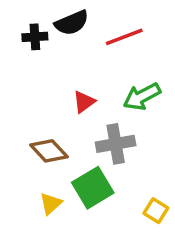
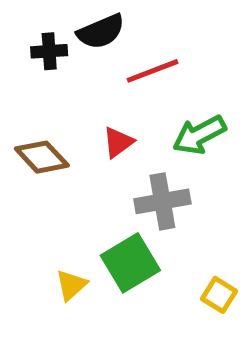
red line: (124, 37) -> (153, 71), moved
brown diamond: (49, 151) -> (42, 157), moved

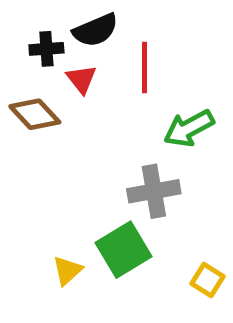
red line: (153, 71) -> (145, 68), turned -69
red triangle: (118, 142) -> (81, 79), moved, turned -32
brown diamond: (42, 157) -> (35, 114), moved

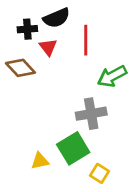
yellow triangle: (67, 271) -> (40, 161), turned 30
yellow square: (208, 280) -> (100, 173), moved

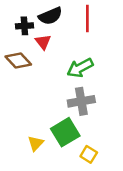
red line: (86, 40) -> (87, 18), moved
green arrow: (112, 76) -> (80, 68), moved
yellow triangle: (40, 161) -> (36, 143), turned -35

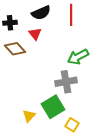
black cross: (24, 26) -> (10, 23), moved
green arrow: (80, 68) -> (78, 57), moved

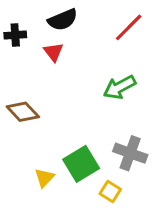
red line: (71, 15) -> (129, 27), moved, turned 45
brown diamond: (15, 49) -> (23, 112), moved
gray cross: (66, 82) -> (130, 153), moved, turned 30

